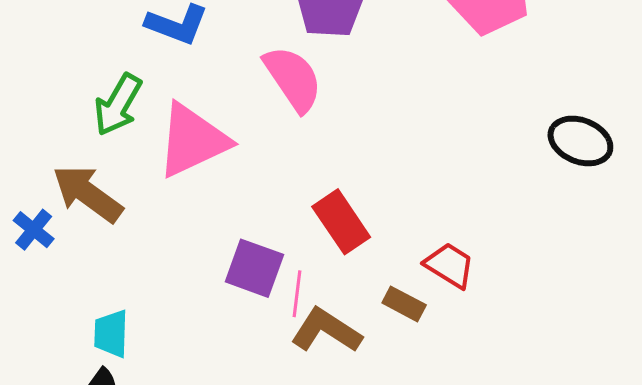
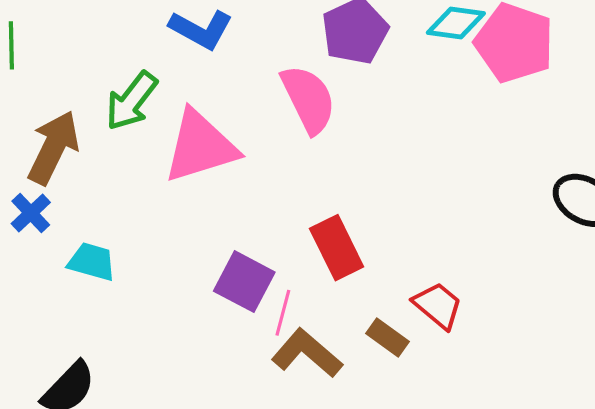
brown arrow: (88, 194) -> (53, 147), moved, turned 72
cyan trapezoid: (111, 334) -> (92, 262), moved, turned 96

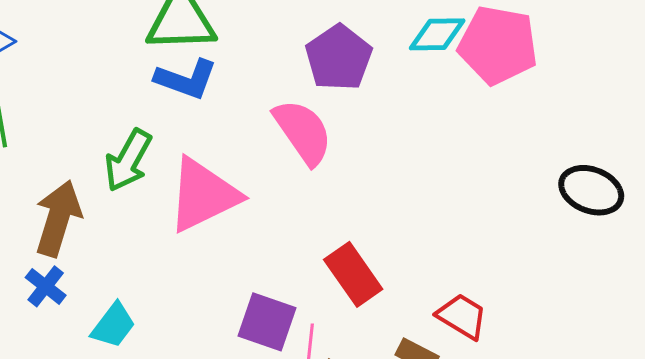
cyan trapezoid: (92, 262) -> (113, 325), turned 120

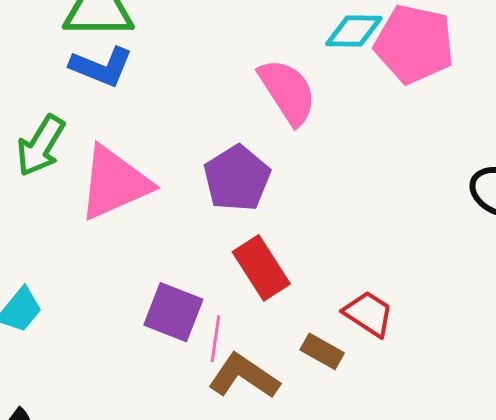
purple pentagon: (339, 58) -> (237, 178), moved
pink semicircle: (303, 132) -> (288, 92), moved

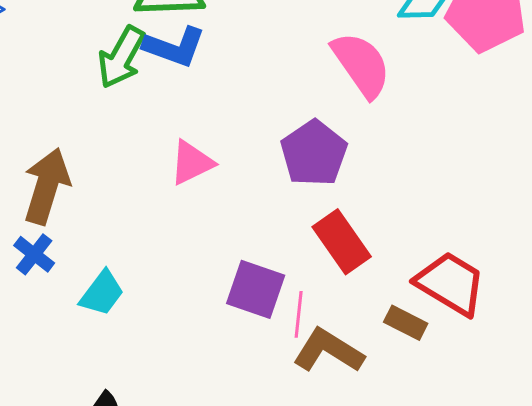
green arrow: (41, 146) -> (121, 57), moved
pink triangle: (114, 183) -> (192, 163), size x0.6
red trapezoid: (368, 314) -> (451, 283), size x1.4

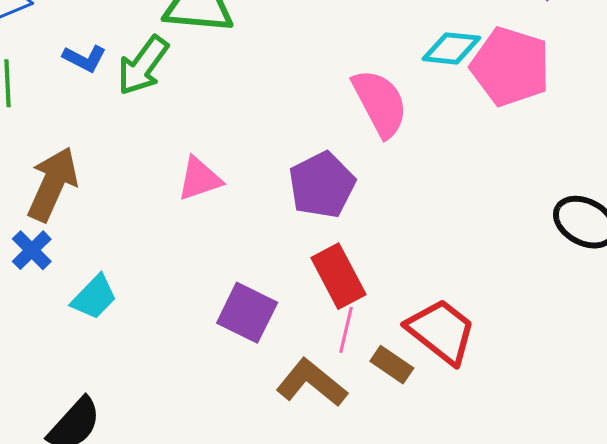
blue L-shape: (174, 47) -> (84, 58), moved, size x0.7
pink line: (299, 314) -> (346, 330), moved

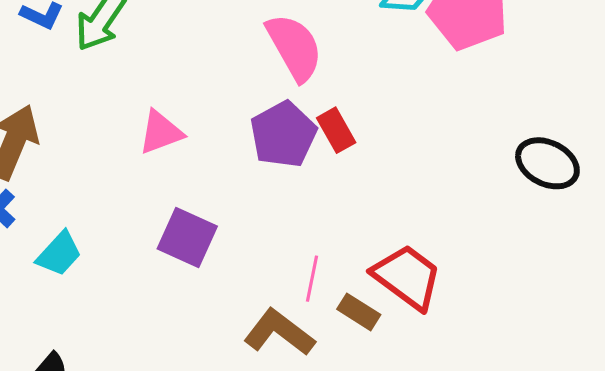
pink semicircle: (380, 103) -> (294, 47), moved
red rectangle: (338, 276) -> (336, 130), moved, size x0.7
purple square: (247, 313) -> (187, 237), moved

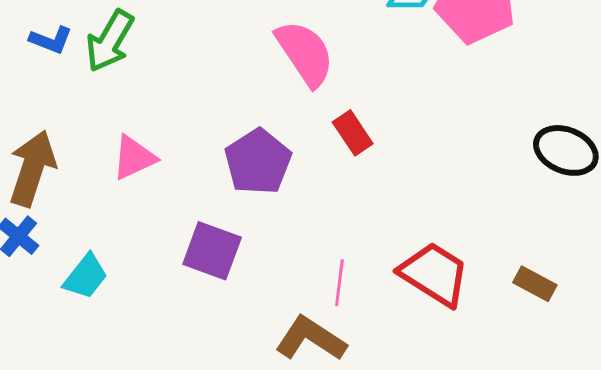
pink triangle: (161, 132) -> (134, 158), moved
purple pentagon: (283, 134) -> (258, 162), moved
brown rectangle: (359, 312) -> (535, 284), moved

